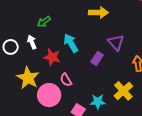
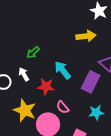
purple rectangle: (97, 59) -> (91, 82), size x1.5
cyan star: (98, 102) -> (96, 112), moved

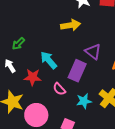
pink semicircle: (63, 107) -> (59, 89), moved

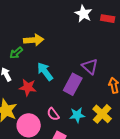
yellow arrow: (71, 25) -> (34, 40), moved
pink semicircle: (59, 89) -> (53, 114), moved

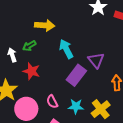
green arrow: (16, 53) -> (29, 46), moved
cyan arrow: (45, 72) -> (66, 49), moved

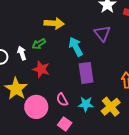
purple triangle: (96, 60) -> (102, 33), moved
purple rectangle: (76, 75) -> (86, 73), turned -45

